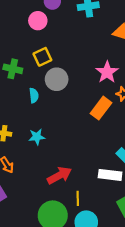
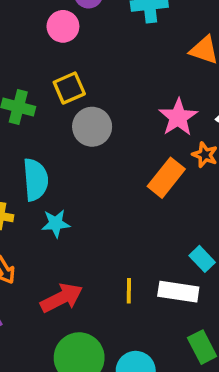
cyan semicircle: (34, 95) -> (35, 180), moved, size x1.6
red arrow: (59, 175) -> (62, 298), moved
yellow line: (78, 198) -> (129, 291), moved

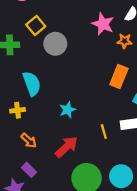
orange rectangle: (166, 178) -> (119, 76), moved
cyan star: (56, 223) -> (68, 110), moved

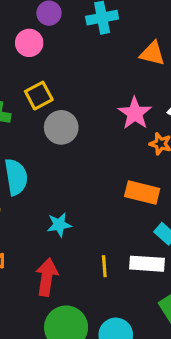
orange rectangle: (119, 76) -> (142, 192), turned 70
red arrow: (66, 147) -> (47, 277), turned -50

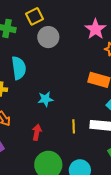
red arrow: (47, 277) -> (37, 132), size x0.7

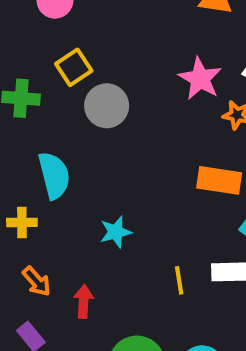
red arrow: (37, 132) -> (84, 301), moved

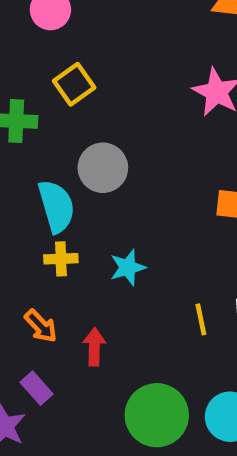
gray circle: (107, 106) -> (103, 168), moved
yellow cross: (22, 222) -> (61, 259), moved

